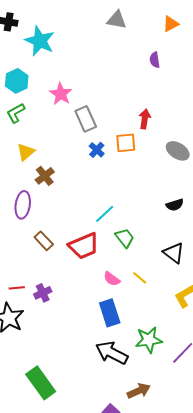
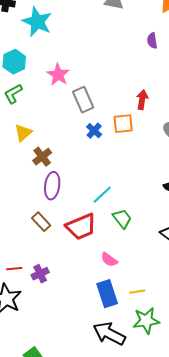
purple ellipse: (23, 205) -> (52, 186), moved
yellow line: (140, 278) -> (137, 292), moved, turned -49

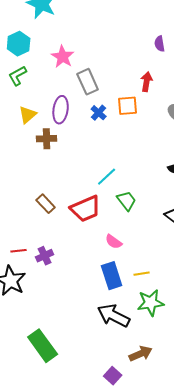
purple semicircle: (152, 41) -> (160, 44), moved
brown cross: (42, 157) -> (47, 139), turned 36
purple ellipse: (52, 186) -> (61, 110), moved

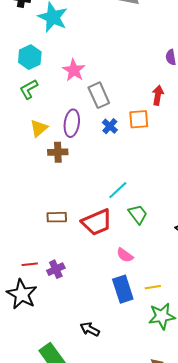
brown rectangle: (46, 204) -> (57, 217), turned -48
black arrow: (114, 316) -> (90, 329), moved, size x0.6

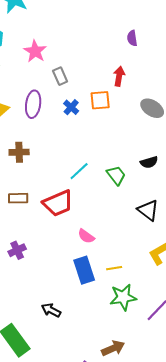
gray rectangle: (99, 95) -> (60, 76), size x0.7
brown cross: (58, 152) -> (19, 152), moved
green trapezoid: (138, 214) -> (116, 175), moved

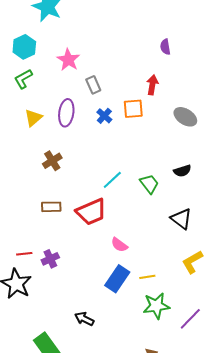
brown cross: (19, 152) -> (52, 161), turned -30
blue rectangle: (84, 270) -> (117, 279), turned 52

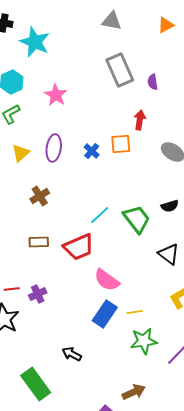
gray rectangle: (93, 85) -> (120, 70), moved, size x1.8
green trapezoid: (149, 184) -> (137, 219), size x1.4
pink semicircle: (119, 245) -> (107, 280), size x1.5

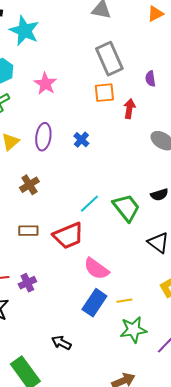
purple semicircle: (153, 82) -> (150, 79), moved
orange square: (121, 144) -> (104, 93), moved

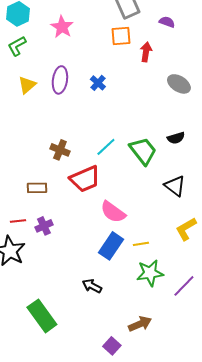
purple semicircle: (150, 79) -> (167, 22), turned 119
brown cross: (29, 185) -> (60, 150), moved, turned -36
brown rectangle: (28, 231) -> (37, 188), moved
black arrow: (61, 343) -> (92, 286), moved

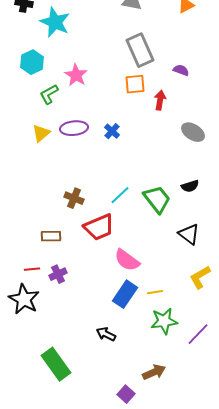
green L-shape: (17, 46) -> (49, 94), moved
purple ellipse: (60, 80) -> (74, 128), turned 76

